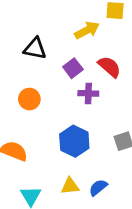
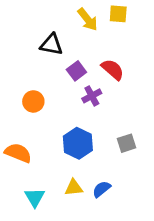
yellow arrow: (87, 30) -> (88, 19), moved, turned 80
black triangle: (35, 48) -> (51, 44), moved
purple cross: (88, 93) -> (92, 96), turned -30

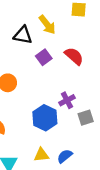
yellow arrow: (88, 19) -> (47, 25), moved
purple cross: (92, 96) -> (67, 100), moved

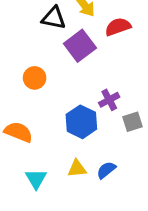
red semicircle: (74, 56) -> (118, 27), moved, turned -60
purple square: (44, 57) -> (80, 46), size x1.5

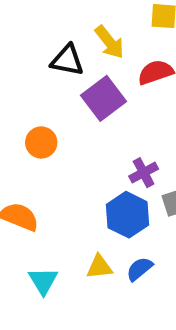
blue hexagon: (81, 122) -> (128, 215), moved

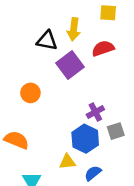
yellow arrow: (109, 42) -> (74, 29), turned 45
yellow triangle: (99, 267) -> (67, 162), moved

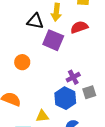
purple square: (70, 65) -> (53, 40), turned -30
yellow triangle: (67, 162) -> (42, 116), moved

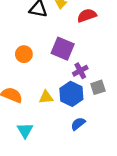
purple square: (53, 40) -> (63, 49), moved
yellow triangle: (42, 116) -> (46, 97), moved

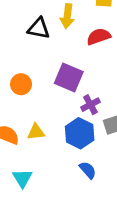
yellow triangle: (46, 97) -> (36, 132), moved
blue semicircle: (78, 124) -> (88, 170), turned 88

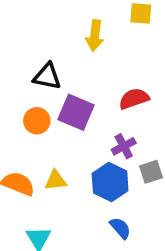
black triangle: (39, 28) -> (47, 76), moved
red semicircle: (99, 37) -> (134, 99), moved
purple square: (69, 77) -> (76, 112), moved

